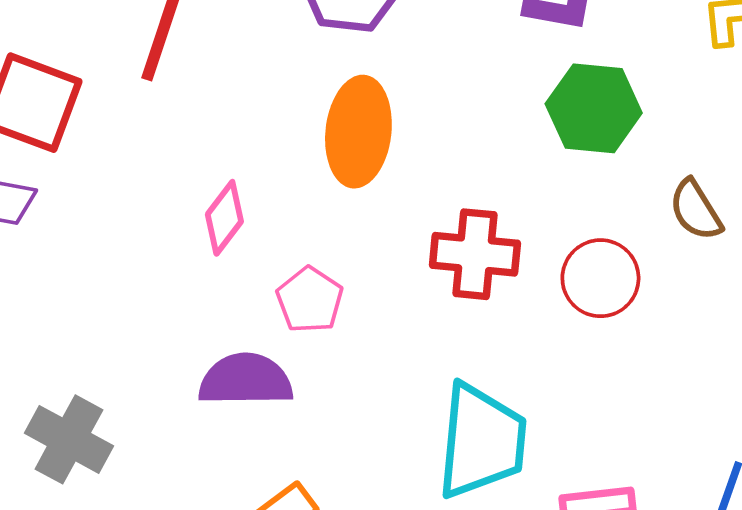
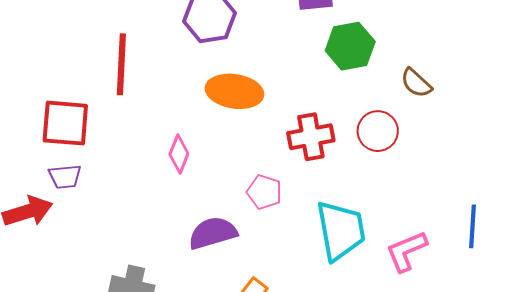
orange ellipse: (358, 132) -> (234, 91), turned -72
pink pentagon: (310, 300) -> (264, 192), moved

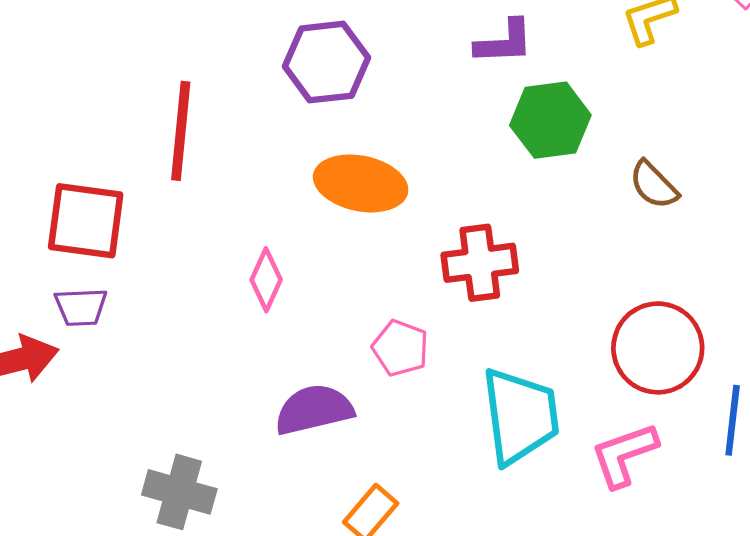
red circle: (378, 131) -> (658, 348), moved, size x1.4

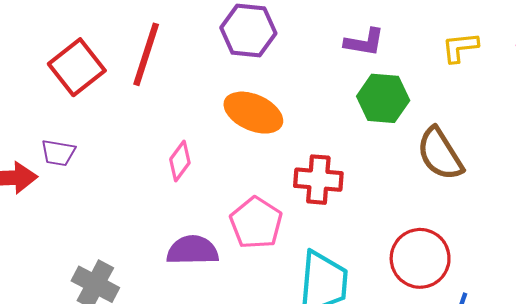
brown semicircle: (654, 185) -> (440, 154), size x1.6
red square: (86, 221) -> (77, 67), moved, turned 32
pink pentagon: (400, 348) -> (256, 223), size x1.4

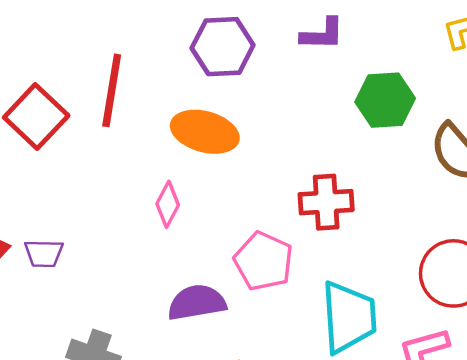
purple L-shape: (364, 42) -> (322, 34), moved
orange ellipse: (253, 113) -> (205, 132), moved
purple trapezoid: (58, 153) -> (44, 253), moved

